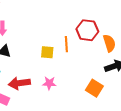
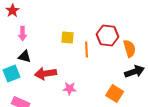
yellow square: (47, 52) -> (68, 38), moved
red arrow: (19, 83) -> (46, 74), moved

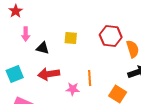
orange line: (87, 50) -> (90, 78), moved
black triangle: (25, 56) -> (43, 48), moved

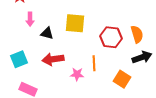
red hexagon: (111, 36) -> (111, 37), moved
yellow square: (71, 38) -> (75, 23), size x1.5

